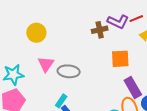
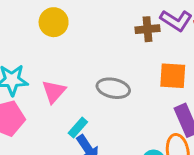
pink triangle: (46, 64) -> (54, 92), moved
gray ellipse: (69, 71) -> (113, 88), moved

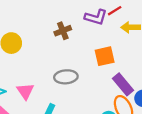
brown cross: (148, 29) -> (63, 31), moved

